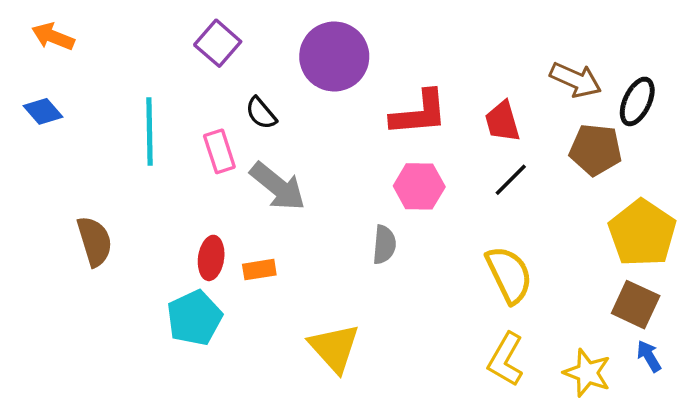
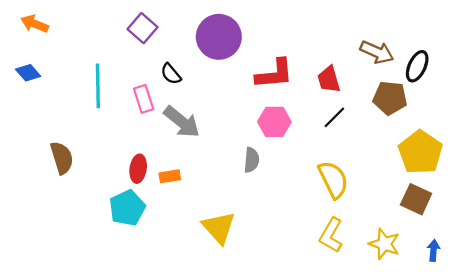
blue arrow: (649, 356) -> (434, 250), moved, turned 36

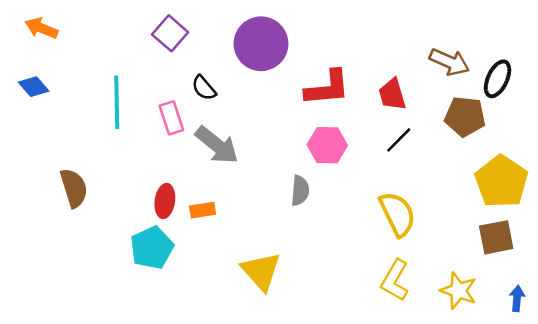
brown square: (416, 199) -> (496, 237), turned -36

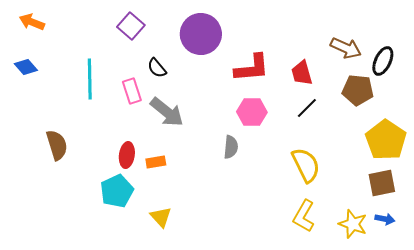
yellow triangle: (261, 271) -> (161, 217), moved, size x0.7
blue arrow: (517, 298) -> (385, 219), moved, turned 96

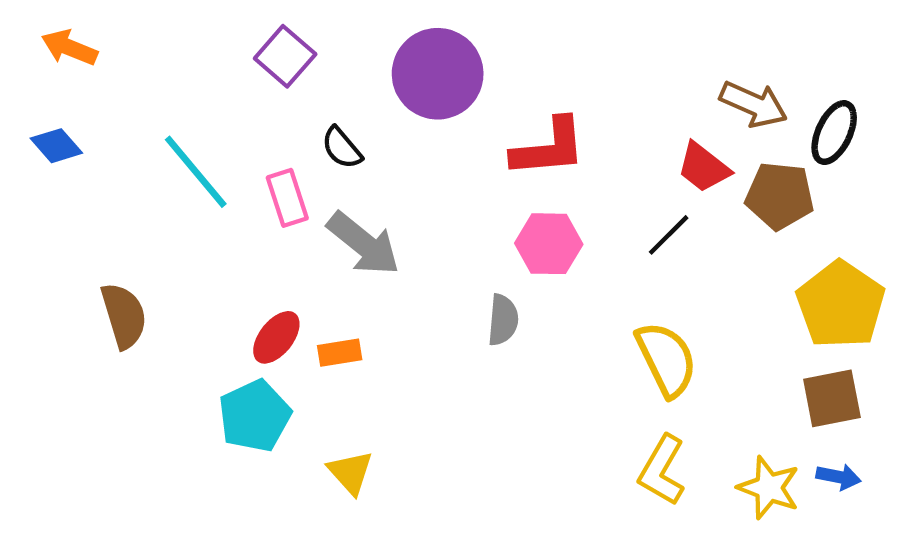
red trapezoid: (302, 73) -> (703, 167), moved, turned -36
cyan line: (90, 79) -> (196, 172), turned -39
red ellipse: (127, 155) -> (276, 337), turned 30

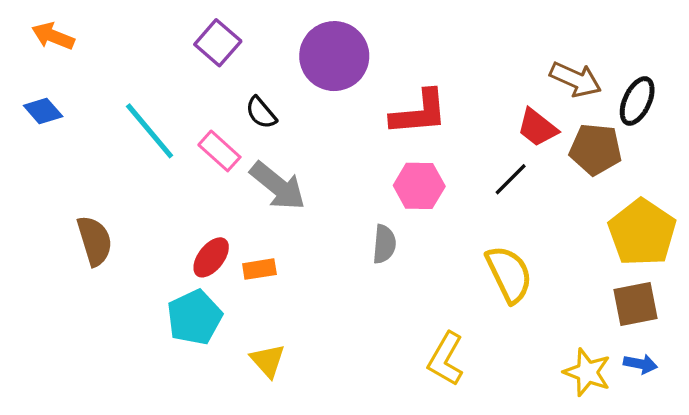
pink rectangle: (287, 198) -> (219, 151), turned -30
yellow L-shape: (662, 470) -> (446, 359), moved

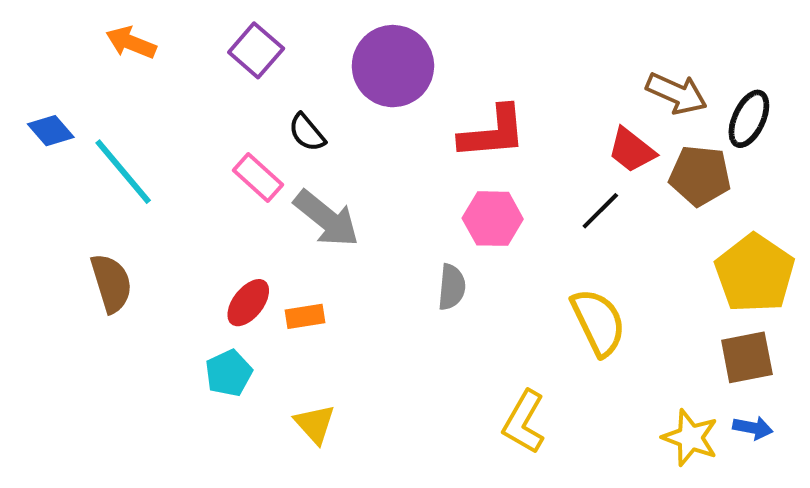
orange arrow: (53, 36) -> (131, 43), moved
cyan line: (150, 131) -> (123, 172), moved
cyan pentagon: (194, 317) -> (229, 373), size x0.7

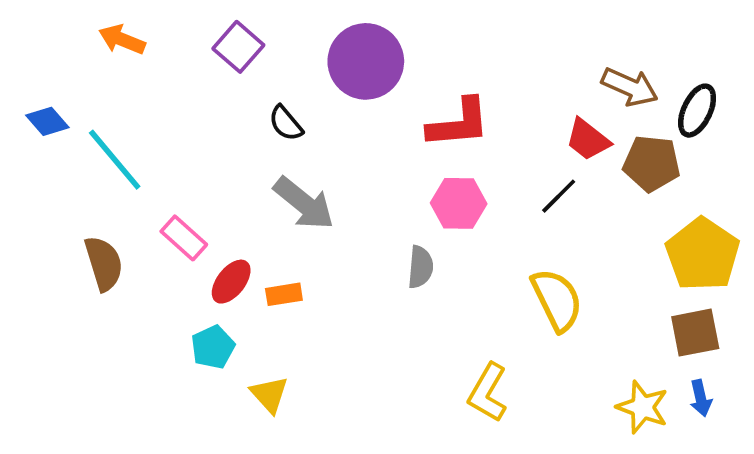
pink rectangle: (258, 178) -> (184, 238), moved
yellow triangle: (315, 424) -> (269, 394), moved
blue arrow: (753, 428) -> (701, 398), turned 66

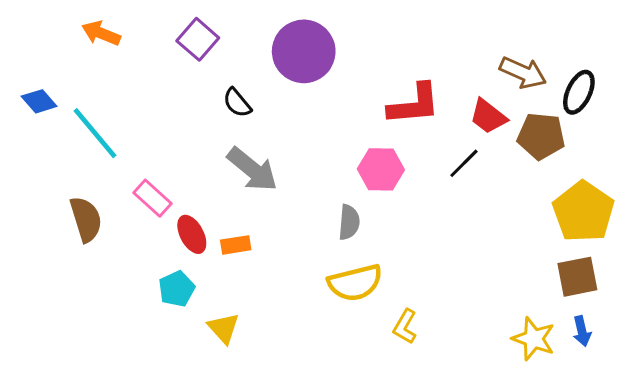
red L-shape: (459, 123) -> (414, 104), moved
red ellipse: (231, 282) -> (192, 234), turned -66
yellow semicircle: (557, 300) -> (355, 283), moved, turned 102
yellow L-shape: (488, 393) -> (405, 327), size x0.7

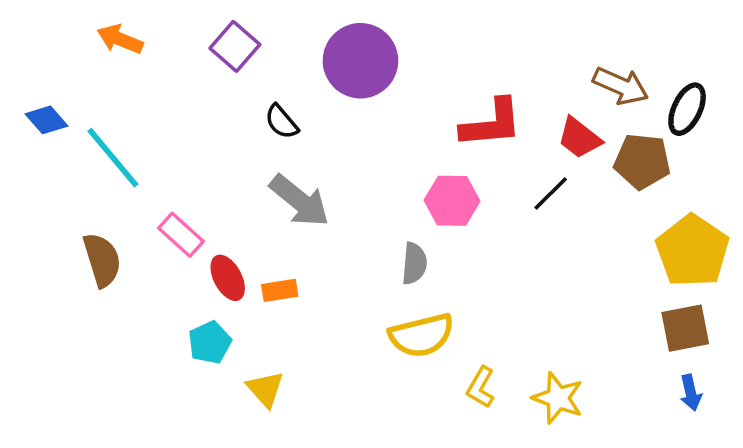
yellow star: (534, 339) -> (558, 398), moved

